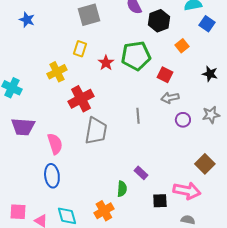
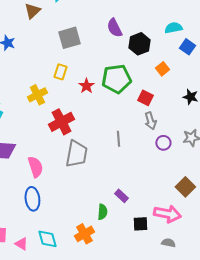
gray arrow: (170, 98) -> (150, 121), turned -96

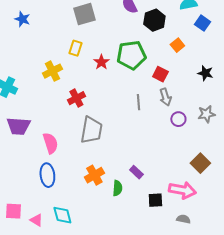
red cross: (61, 122) -> (76, 98), size x0.7
gray line: (118, 139) -> (138, 102), moved
orange cross: (84, 234) -> (94, 175), moved

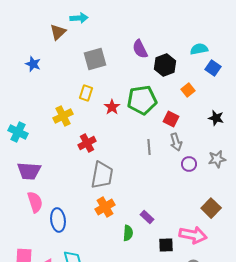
pink semicircle: (50, 143) -> (35, 202), moved
orange cross: (94, 175) -> (105, 207), moved

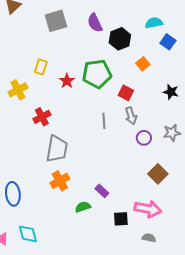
gray square: (95, 59) -> (56, 21), moved
brown square: (211, 208) -> (158, 174), moved
green semicircle: (128, 233) -> (83, 207), turned -112

